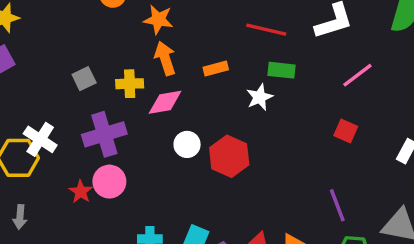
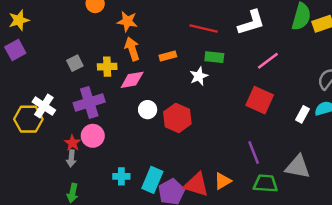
red square: (346, 131) -> (260, 100), size x1.6
gray arrow: (20, 217) -> (71, 158), moved

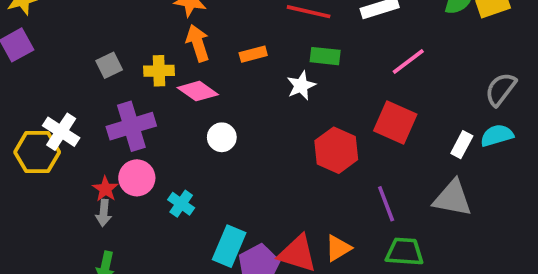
pink diamond: (132, 80) -> (198, 91), turned 45
red hexagon: (177, 118) -> (336, 150), moved
gray triangle: (298, 167) -> (453, 198), moved
cyan cross: (121, 176) -> (181, 204), moved, turned 35

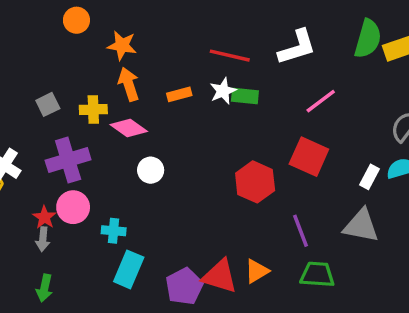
white star: (301, 86) -> (223, 91), moved
cyan cross: (181, 204) -> (114, 231), turned -30
cyan rectangle: (229, 246) -> (129, 269), moved

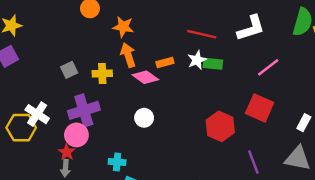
pink diamond: (129, 128) -> (145, 77), moved
pink circle: (73, 207) -> (76, 135), moved

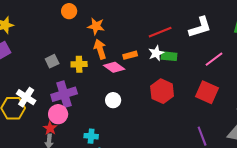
red line: (202, 34) -> (160, 32), turned -35
red hexagon: (220, 126) -> (162, 91), moved

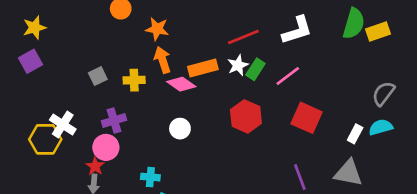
orange rectangle: (130, 55) -> (203, 68), size x1.5
green rectangle: (169, 56) -> (255, 69), turned -63
pink line: (214, 59) -> (288, 76), moved
purple cross: (64, 94) -> (114, 120), size x0.7

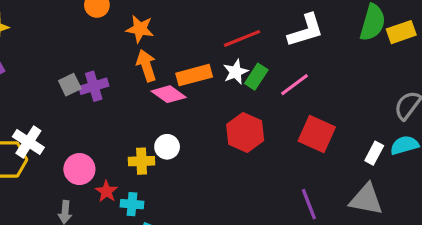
yellow cross: (134, 80) -> (142, 161), moved
purple cross: (114, 120) -> (94, 86), moved
red star: (95, 166) -> (106, 191), moved

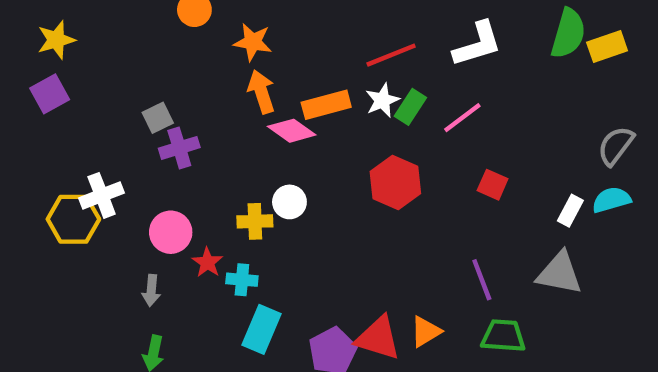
purple cross: (94, 86) -> (179, 148), moved
red square: (317, 134) -> (493, 185), size x0.6
white cross: (28, 142) -> (102, 195), turned 36

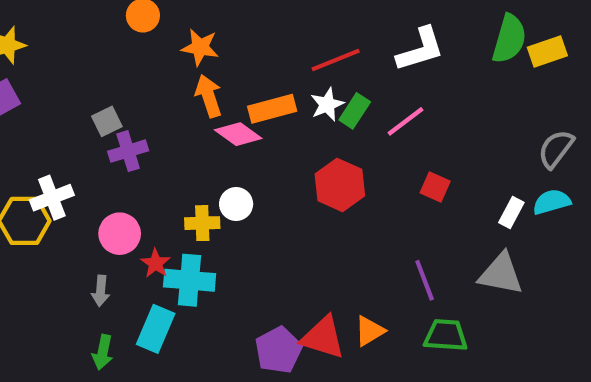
cyan cross: (242, 280) -> (190, 280), size x1.6
cyan rectangle: (261, 329) -> (156, 329), moved

